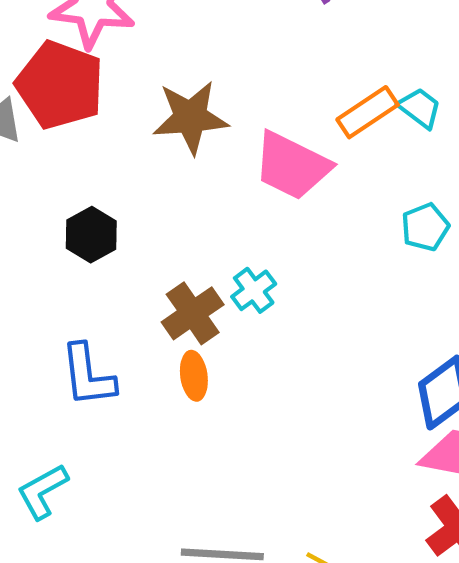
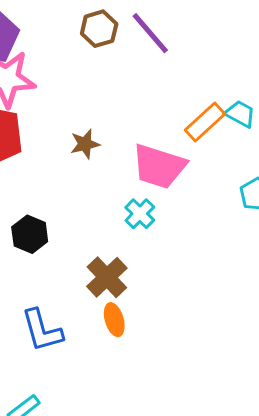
brown star: (190, 117) -> (85, 144), size x0.6
cyan cross: (254, 290) -> (140, 214), moved

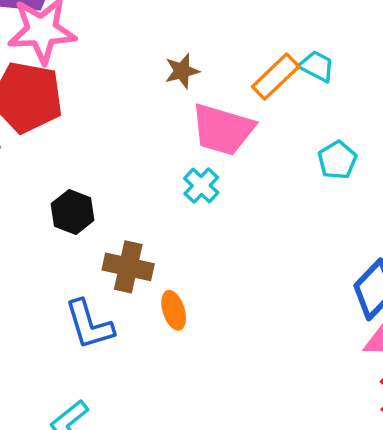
brown star: (85, 144) -> (182, 71), moved
brown cross: (107, 277) -> (128, 267), moved, turned -33

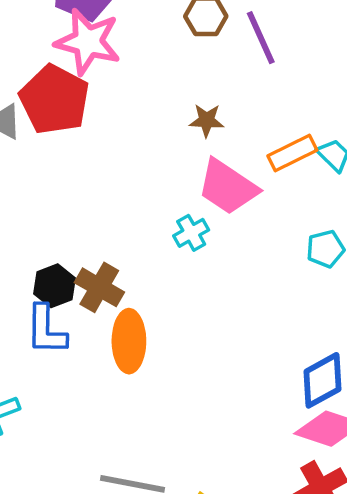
black hexagon: (73, 212) -> (54, 286), moved
orange ellipse: (174, 310) -> (129, 341), size x1.6

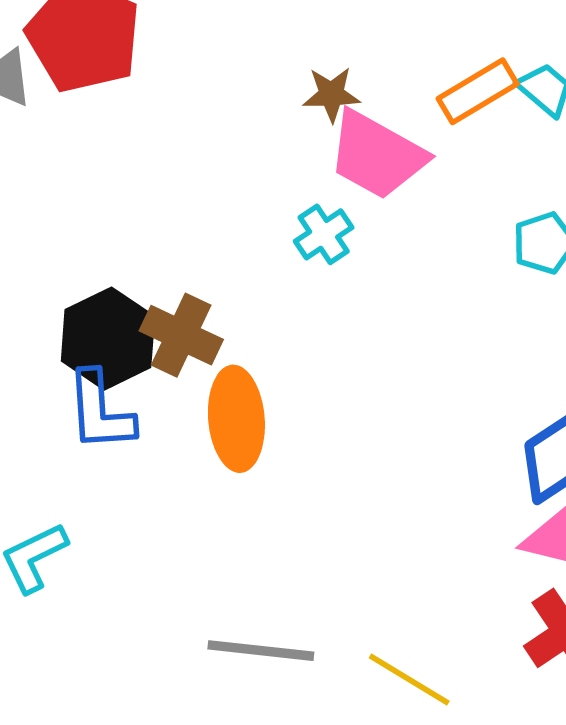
brown star: (207, 120) -> (331, 94), moved
black hexagon: (54, 286) -> (108, 339), size x1.4

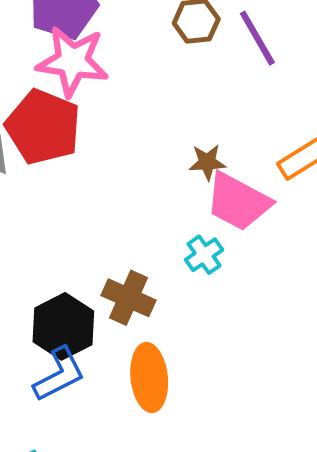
brown cross: (181, 335) -> (128, 298), moved
blue L-shape: (100, 411) -> (59, 374), turned -112

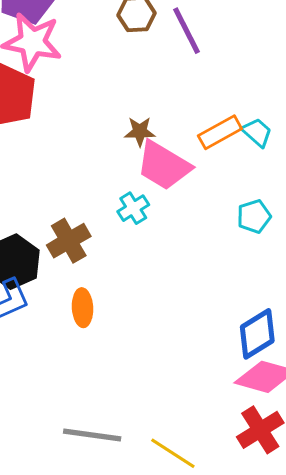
brown cross: (128, 298) -> (69, 241), turned 33
orange ellipse: (149, 378) -> (83, 308), size x0.7

